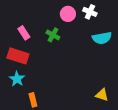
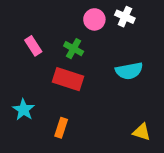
cyan semicircle: (102, 38) -> (129, 71), moved
red rectangle: (18, 56) -> (68, 79), moved
orange rectangle: (33, 100) -> (61, 128), moved, turned 32

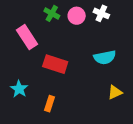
pink rectangle: (33, 46) -> (27, 37), size x1.5
green cross: (74, 49) -> (52, 13), moved
yellow triangle: (142, 132) -> (115, 92), moved, turned -42

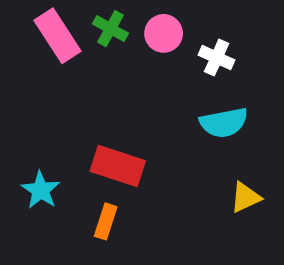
white cross: (101, 13) -> (217, 58), moved
pink rectangle: (27, 37) -> (57, 36), moved
red rectangle: (55, 64) -> (118, 166), moved

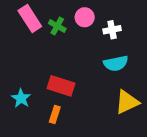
green cross: (111, 29) -> (57, 26), moved
white cross: (217, 58) -> (112, 30), turned -35
yellow triangle: (246, 197) -> (127, 102), size x1.5

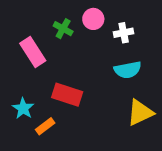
pink rectangle: (30, 19) -> (33, 52), moved
orange rectangle: (55, 114) -> (45, 126), moved, turned 35

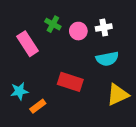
pink circle: (93, 19) -> (78, 31), moved
red rectangle: (67, 95) -> (70, 82), moved
cyan star: (23, 108) -> (19, 91), turned 30

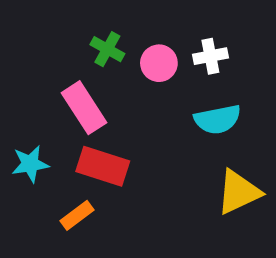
pink rectangle: (27, 44) -> (84, 108), moved
red rectangle: (70, 82) -> (103, 166), moved
cyan star: (19, 91) -> (30, 164), moved

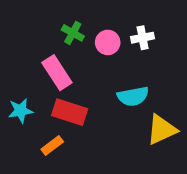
cyan semicircle: (217, 119) -> (133, 96), moved

